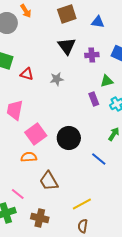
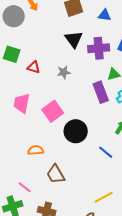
purple cross: (92, 55) -> (99, 48), size x1.5
purple rectangle: (94, 99) -> (101, 92), size x1.5
pink square: (36, 134) -> (53, 111), moved
yellow line: (82, 204) -> (104, 197), moved

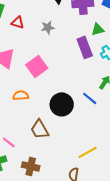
black circle: (76, 131) -> (62, 104), moved
orange semicircle: (36, 150) -> (21, 95), moved
blue line: (106, 152) -> (90, 98), moved

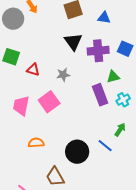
pink square: (37, 66) -> (49, 102), moved

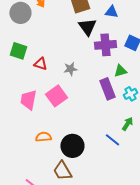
black triangle: (73, 42) -> (87, 27), moved
black circle: (77, 152) -> (72, 146), moved

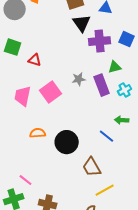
gray star: (70, 69) -> (79, 79), moved
green arrow: (127, 124) -> (122, 120), turned -120
brown trapezoid: (62, 171) -> (92, 167), moved

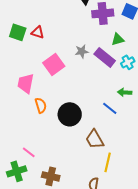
green square: (13, 47) -> (18, 32), moved
purple rectangle: (102, 85) -> (105, 57), turned -30
pink trapezoid: (23, 96) -> (26, 83), moved
orange semicircle: (38, 133) -> (41, 105), turned 77
yellow line: (105, 190) -> (108, 162), turned -48

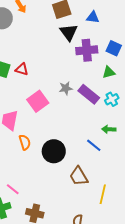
green triangle: (118, 39) -> (109, 72), moved
yellow line: (108, 162) -> (103, 194), moved

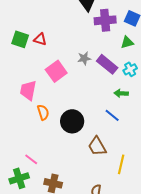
green arrow: (109, 129) -> (121, 93), moved

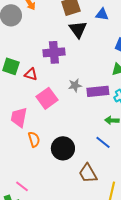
purple cross: (105, 20) -> (54, 52), moved
red triangle: (40, 39) -> (31, 74), moved
purple rectangle: (107, 64) -> (98, 91), turned -45

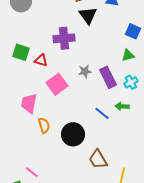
purple rectangle: (98, 91) -> (108, 77), turned 70
blue line: (103, 142) -> (102, 113), moved

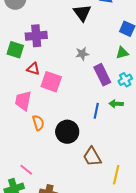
purple cross: (64, 38) -> (36, 36), moved
red triangle: (41, 60) -> (33, 69), moved
gray star: (85, 71) -> (82, 54), moved
pink square: (57, 84) -> (51, 82), turned -35
blue line: (102, 113) -> (96, 111), turned 63

